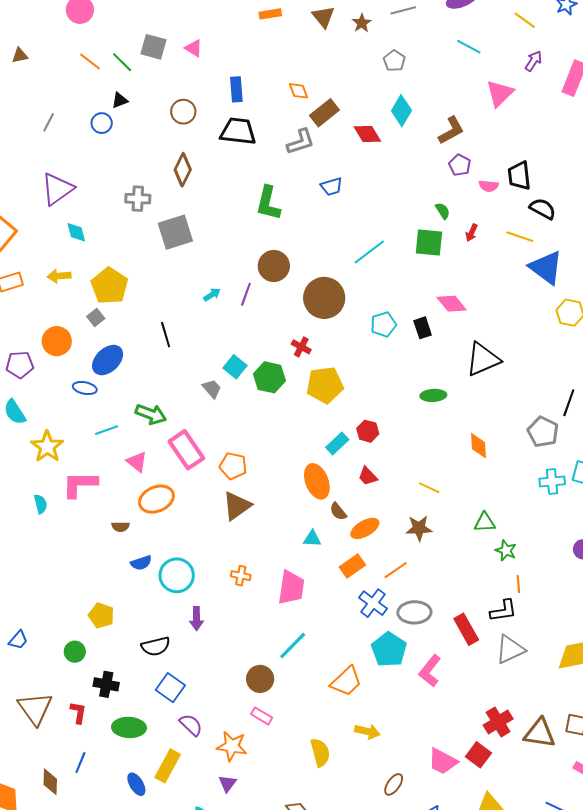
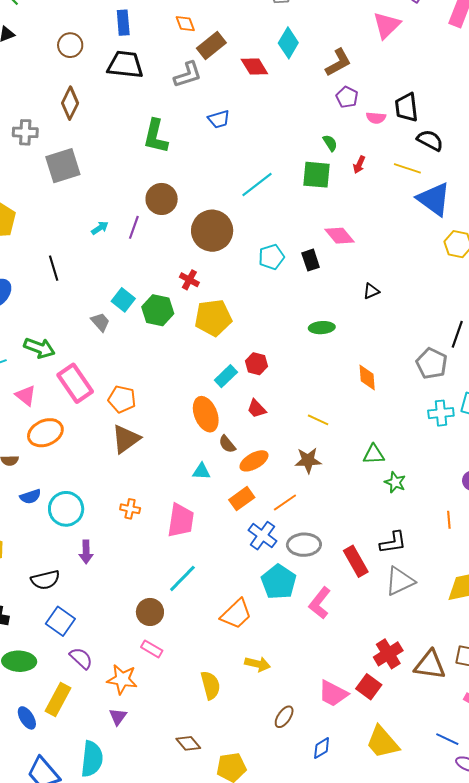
black triangle: (483, 359) -> (371, 291), size x0.5
orange line: (518, 584) -> (449, 520), moved

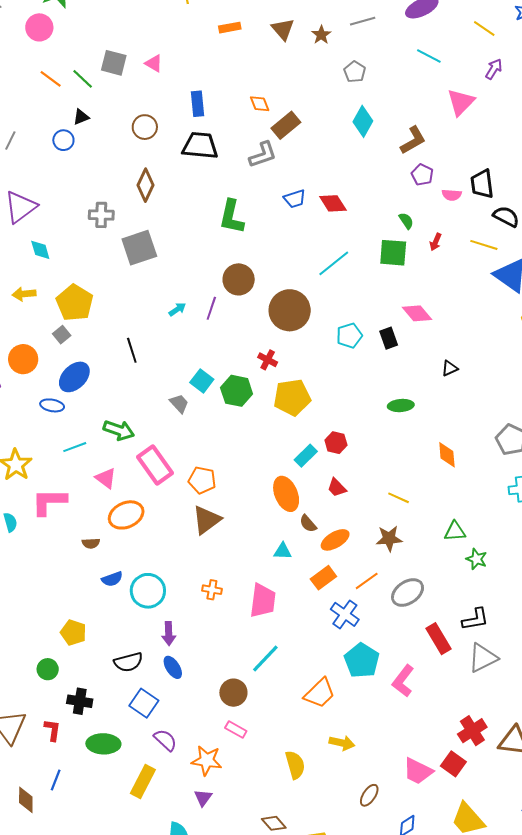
red diamond: (254, 66) -> (333, 203), moved
gray ellipse: (304, 545) -> (408, 592), moved, turned -32
blue ellipse: (27, 718) -> (173, 667), moved

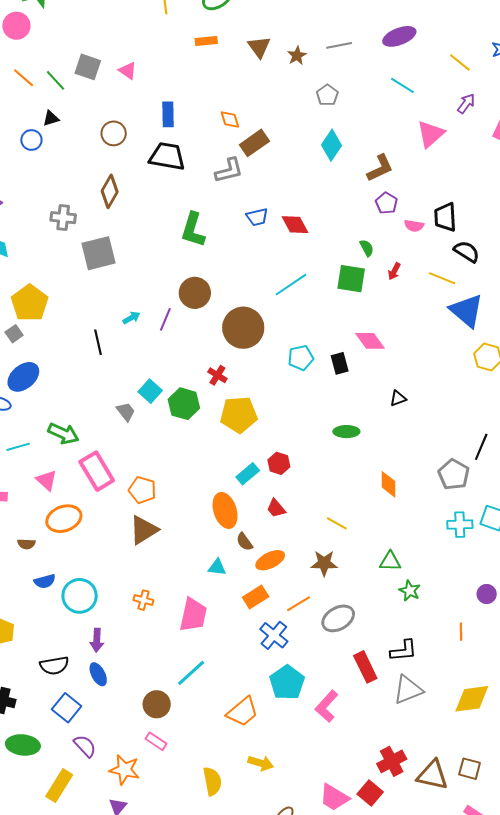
black line: (132, 350) -> (98, 342), moved

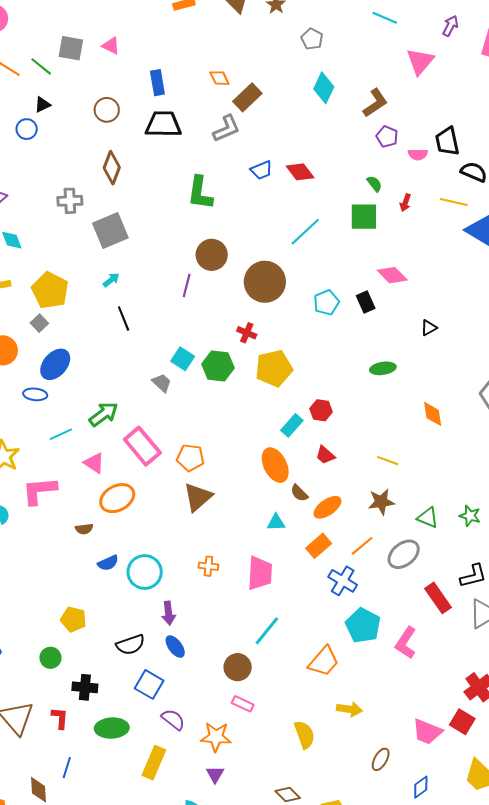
cyan arrow: (131, 318) -> (111, 280), moved
green arrow: (63, 434) -> (104, 414), turned -52
green triangle: (390, 561) -> (428, 518), moved, turned 30

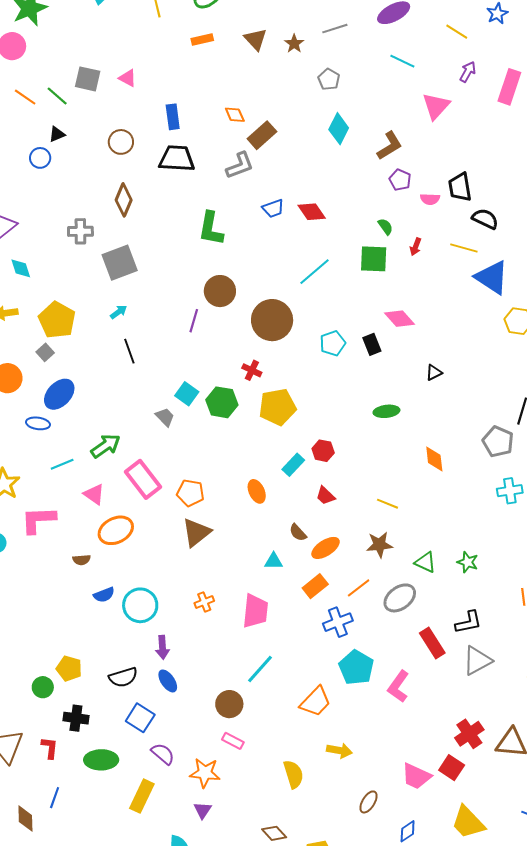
orange ellipse: (275, 465) -> (257, 491), moved, size x0.7
orange cross: (208, 566) -> (204, 602), turned -30
blue cross: (343, 581) -> (338, 622), turned 36
yellow pentagon: (73, 619) -> (69, 669), moved

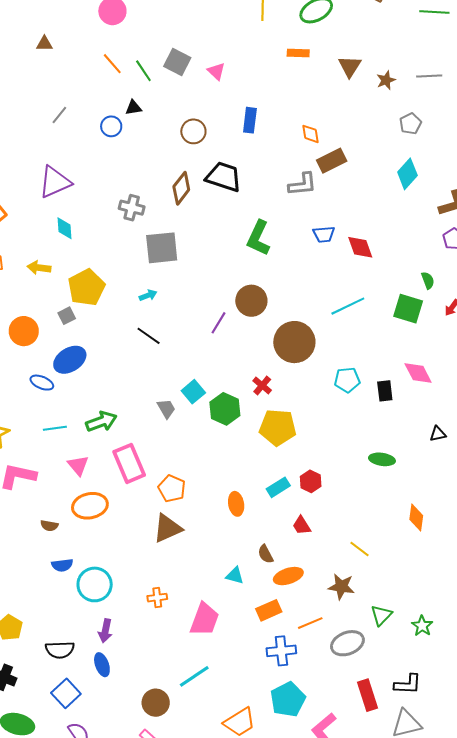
black trapezoid: (177, 159) -> (224, 177), moved
black line: (129, 351) -> (149, 336), turned -50
green triangle: (425, 562) -> (381, 615), turned 35

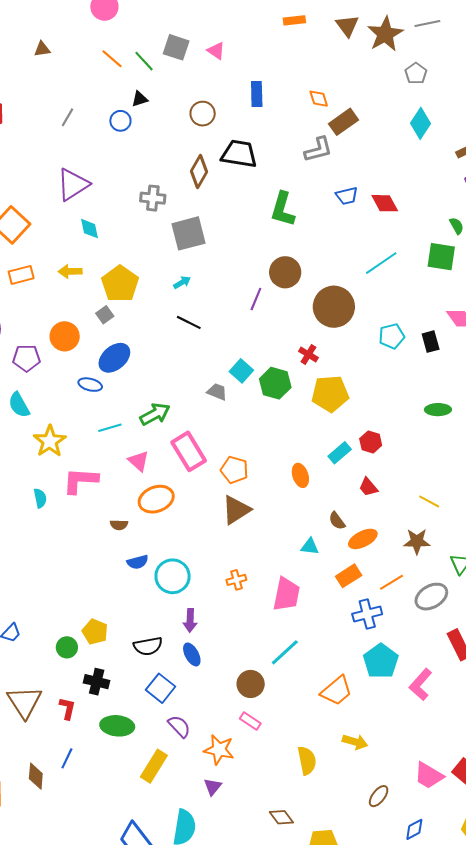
brown star: (386, 80) -> (385, 34), size x1.8
gray trapezoid: (166, 409) -> (217, 392), turned -30

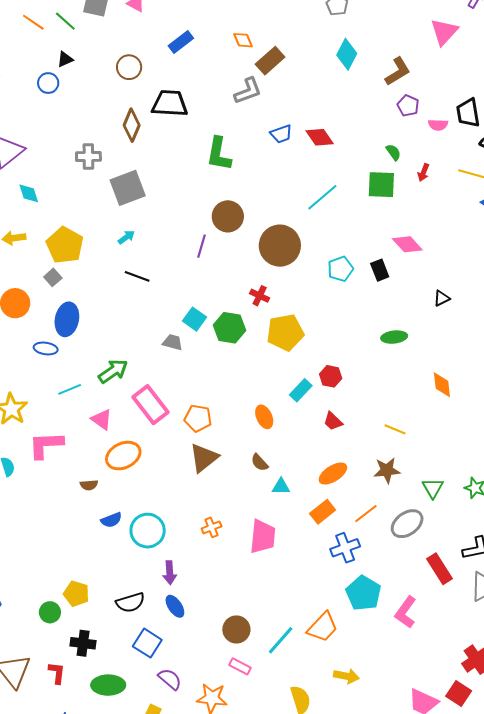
blue rectangle: (257, 94) -> (181, 42), turned 60
blue ellipse: (114, 358) -> (67, 319), turned -32
brown semicircle: (337, 521) -> (260, 463), moved
cyan line: (285, 652) -> (281, 640), moved

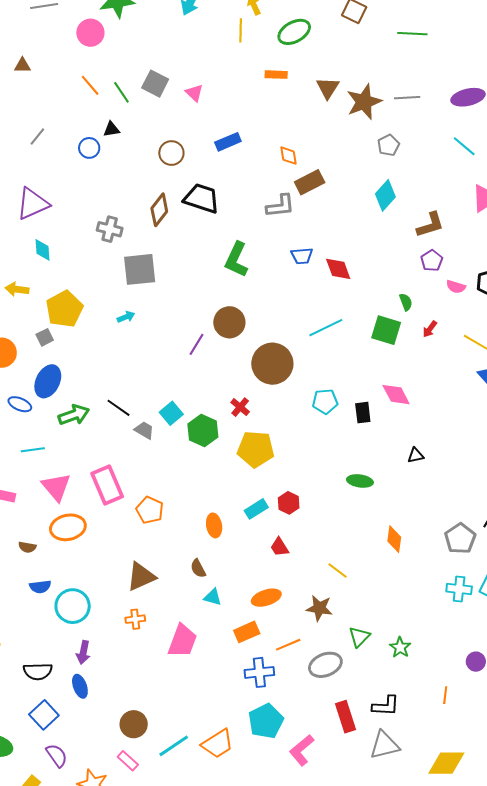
black line: (137, 276) -> (118, 408), moved
green arrow: (113, 371) -> (74, 415), moved
pink triangle: (102, 419) -> (56, 487), size x1.4
brown triangle: (204, 458) -> (141, 577), moved

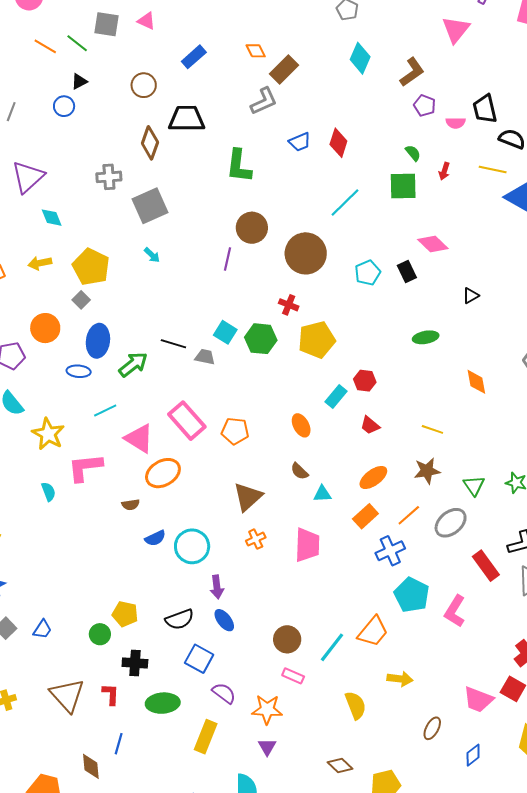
red diamond: (338, 269) -> (338, 143), turned 56
cyan arrow: (126, 317) -> (152, 255), turned 84

